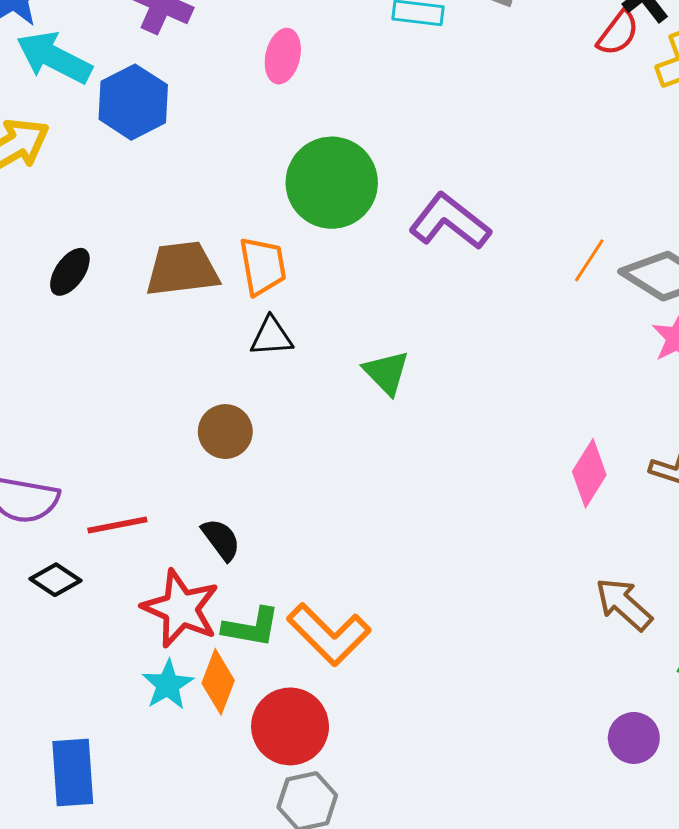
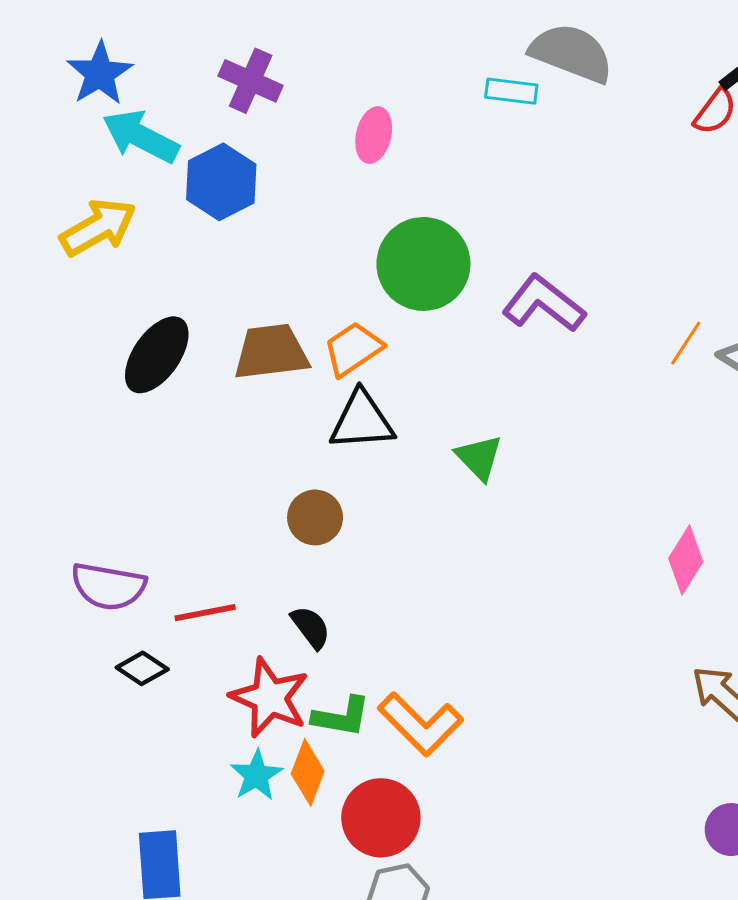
orange trapezoid: (263, 266) -> (353, 349), turned -114
black ellipse: (70, 272) -> (157, 355), size x1.6
black triangle: (271, 337) -> (362, 421), size x1.5

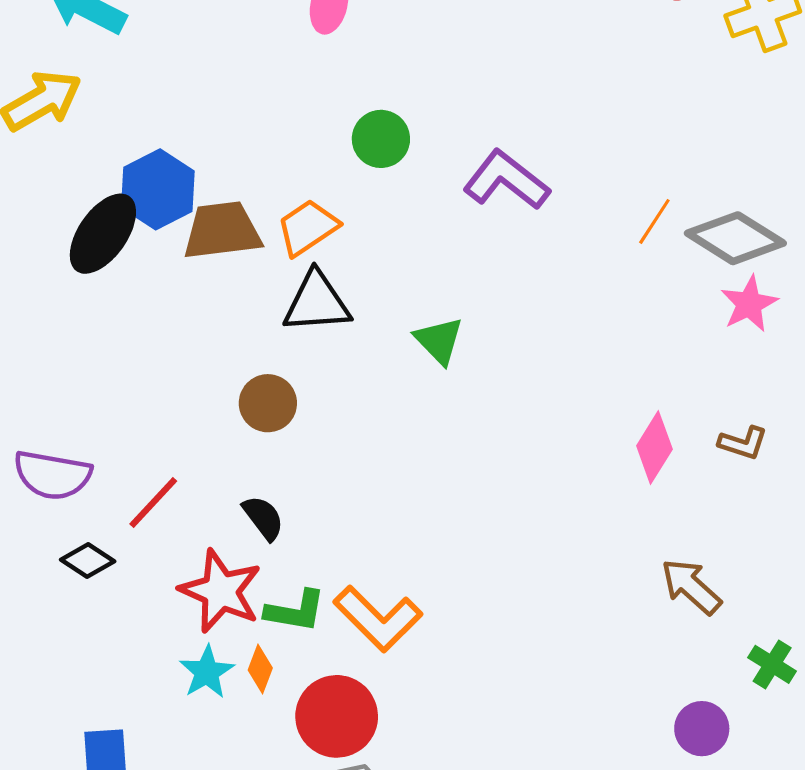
blue hexagon: (221, 182) -> (158, 189), moved
green circle: (423, 264) -> (381, 139), size x0.6
red line: (205, 613) -> (153, 503), turned -36
orange diamond: (308, 772) -> (260, 669), size x0.7

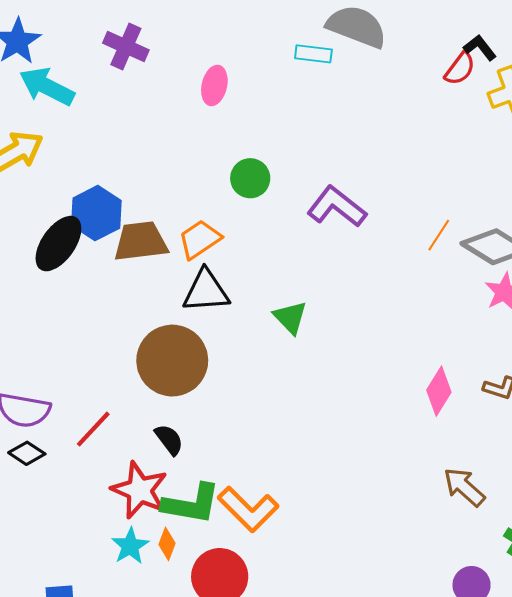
brown circle: (268, 403) -> (172, 361), size x1.8
black diamond: (88, 561) -> (27, 453), moved
green L-shape: (295, 611) -> (191, 504), size x1.4

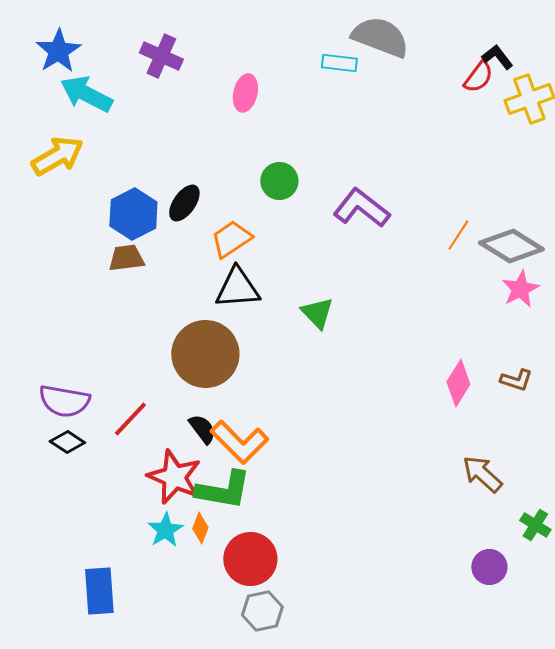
brown trapezoid: (141, 241) -> (126, 258), moved, size x0.7
black ellipse: (58, 244) -> (184, 203), moved, size x0.7
orange L-shape: (248, 509) -> (239, 442), moved

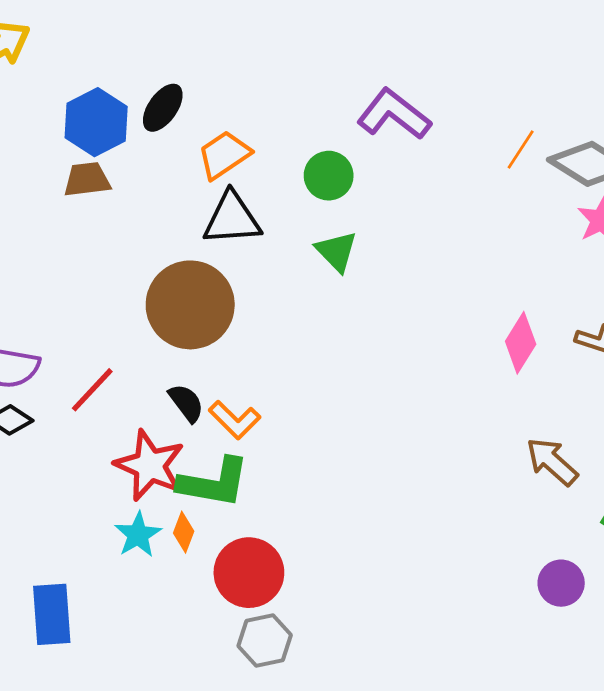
green circle: (279, 181) -> (329, 176), moved
orange L-shape: (239, 442) -> (235, 420), size x0.7

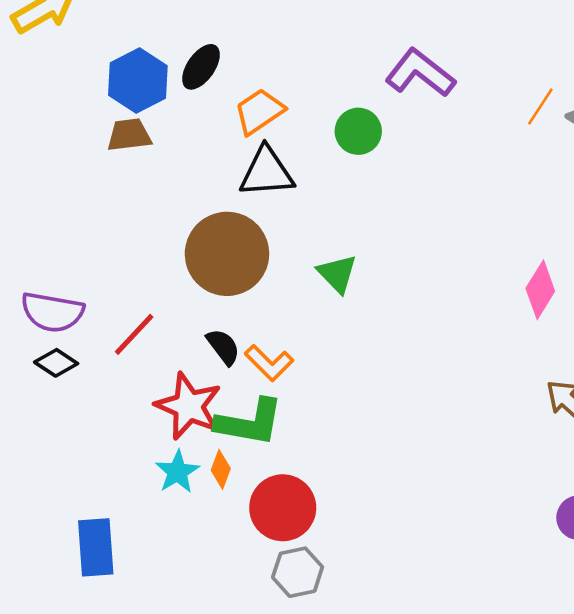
green triangle: (336, 251) -> (337, 274), moved

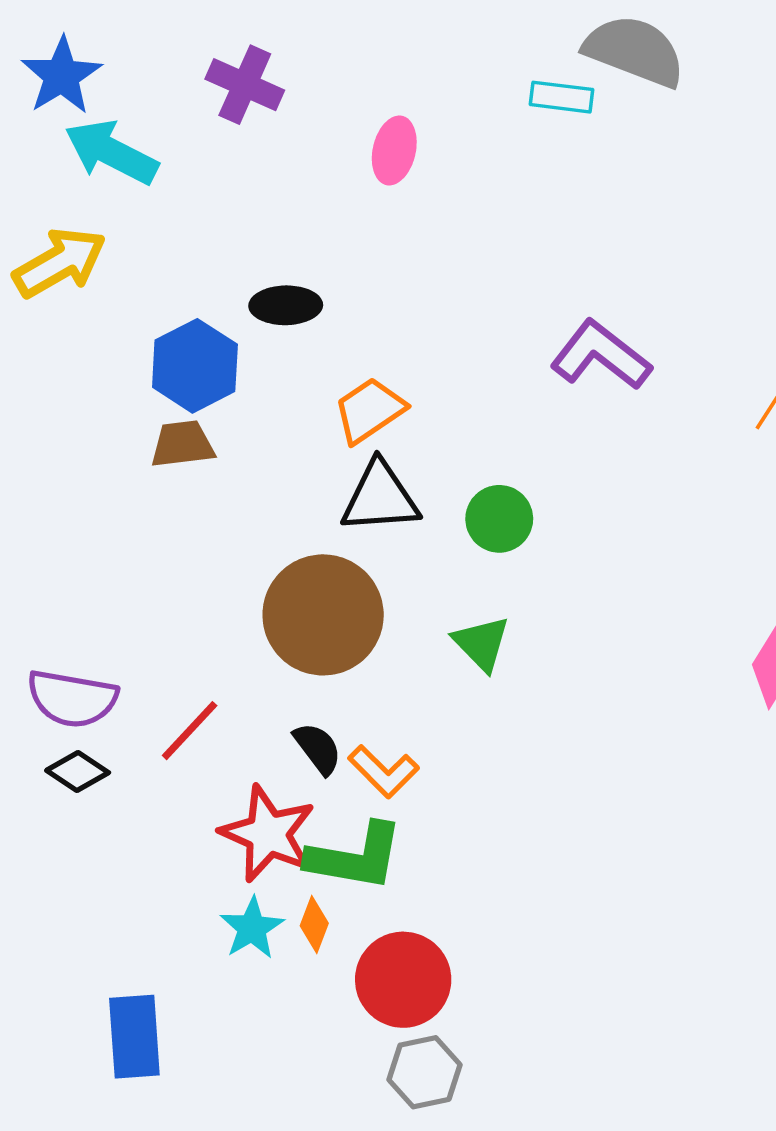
black ellipse: (201, 67) -> (286, 305), moved, turned 54
green circle: (358, 131) -> (499, 519), moved

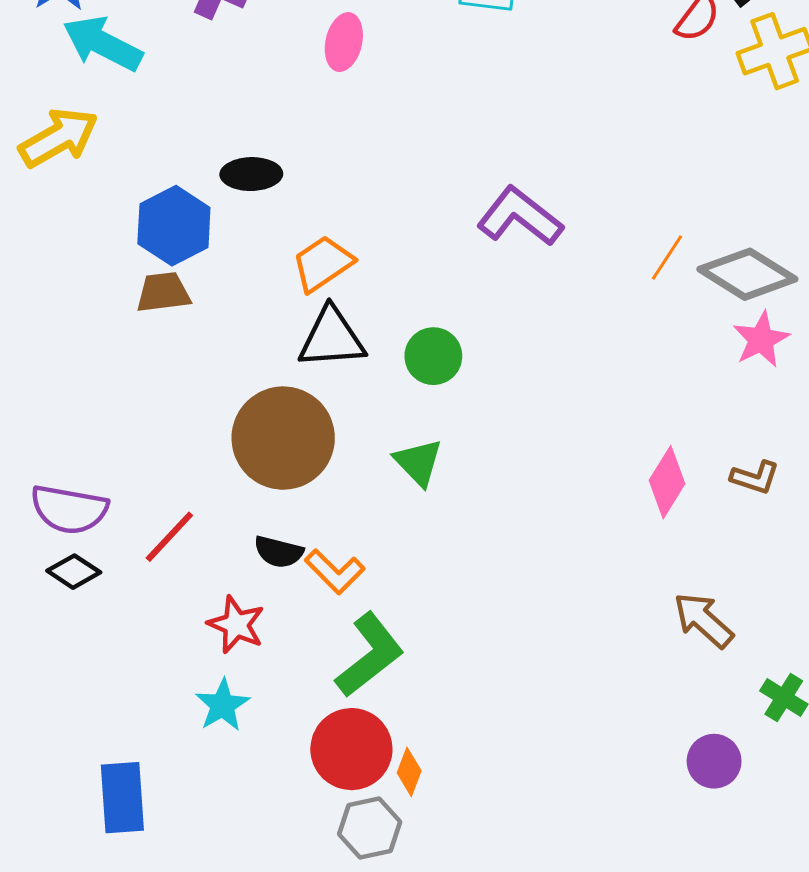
black semicircle: (318, 748) -> (279, 552), turned 141
red star: (268, 834) -> (236, 625), size x0.7
green L-shape: (355, 857) -> (370, 655), moved, turned -48
orange diamond: (314, 925) -> (409, 772), moved

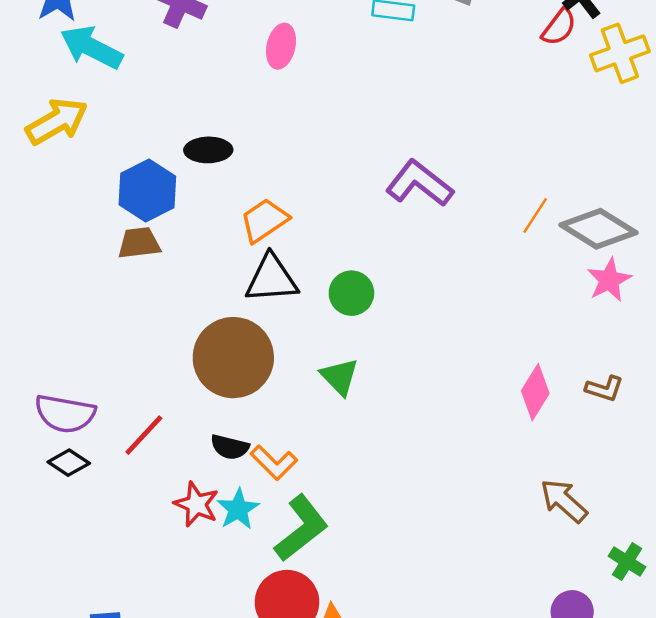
cyan star: (222, 705) -> (238, 509), moved

